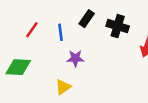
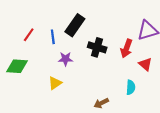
black rectangle: (87, 19) -> (75, 25), size x1.5
black cross: (118, 26) -> (97, 47), moved

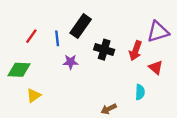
yellow triangle: (55, 83) -> (34, 95), moved

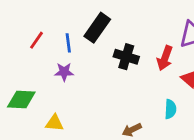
purple star: (71, 62) -> (64, 72), moved
green diamond: (19, 70) -> (21, 99), moved
yellow triangle: (34, 95) -> (54, 123), moved, turned 40

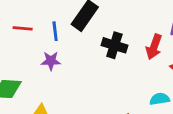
red line: (37, 40) -> (23, 28), turned 60
cyan semicircle: (170, 109) -> (160, 99), turned -102

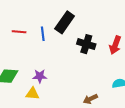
purple star: (51, 61) -> (40, 76), moved

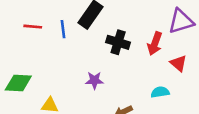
purple star: (40, 76) -> (94, 80), moved

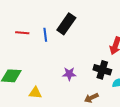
black cross: (118, 42) -> (102, 70), moved

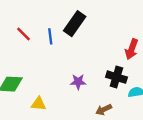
red line: (22, 33) -> (23, 34), turned 40

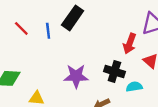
purple star: (78, 82) -> (76, 76), size x1.5

